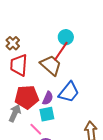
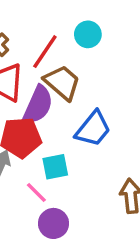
red line: (61, 51) -> (45, 52), moved
purple semicircle: (48, 98) -> (38, 105), moved, size x1.6

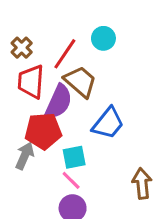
pink line: (36, 193) -> (71, 180), moved

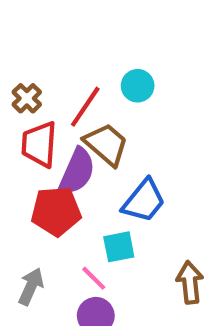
gray arrow: (25, 156) -> (31, 287), moved
cyan square: (74, 157) -> (119, 247), moved

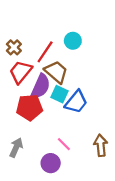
red trapezoid: (39, 144) -> (21, 72), turned 35
cyan square: (119, 247) -> (60, 94), moved, turned 36
pink line: (94, 278) -> (64, 144), moved

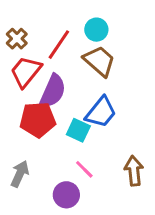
brown trapezoid: (56, 72) -> (99, 61), moved
cyan square: (60, 94) -> (78, 130), moved

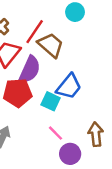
cyan circle: (96, 30) -> (75, 12), moved
brown trapezoid: (99, 61) -> (51, 45), moved
purple circle: (66, 195) -> (70, 154), moved

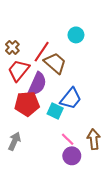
pink line: (55, 133) -> (68, 139), moved

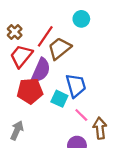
brown trapezoid: (55, 63) -> (59, 48), turned -80
blue trapezoid: (71, 99) -> (76, 86), turned -55
pink line: (68, 139) -> (81, 115), moved

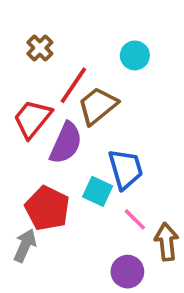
brown cross: (15, 32) -> (40, 48), moved
red pentagon: (30, 91) -> (47, 208), moved, turned 30

